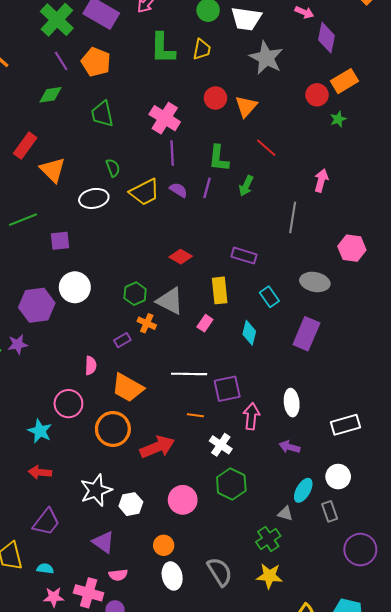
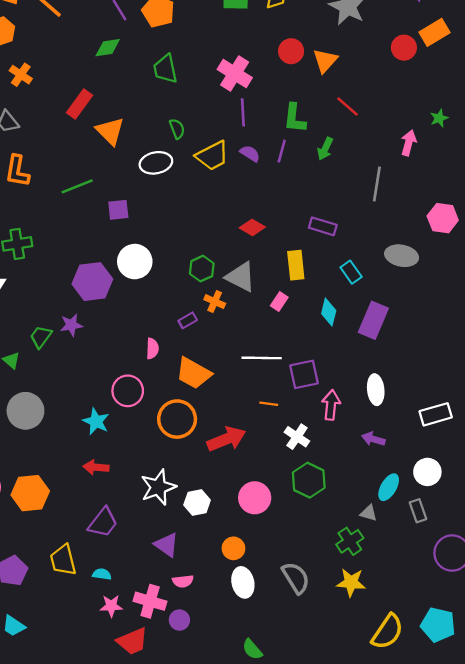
green star: (338, 119) -> (439, 118), moved
purple rectangle: (306, 334) -> (373, 320), moved

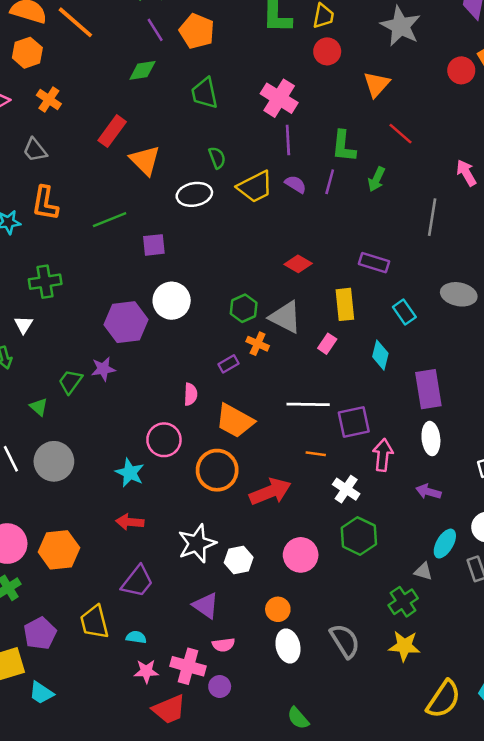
red circle: (291, 51) -> (327, 51), moved
pink arrow: (409, 143) -> (466, 173), turned -45
purple rectangle: (373, 320) -> (428, 389), moved, turned -32

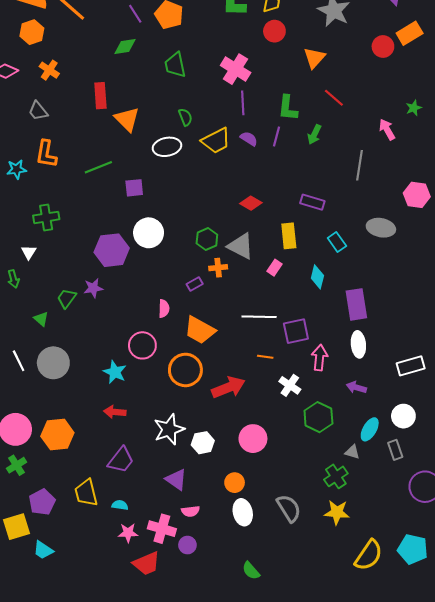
red rectangle: (112, 131) -> (100, 96), turned -40
orange cross: (258, 344) -> (218, 268), turned -30
green hexagon: (359, 536) -> (318, 417), moved

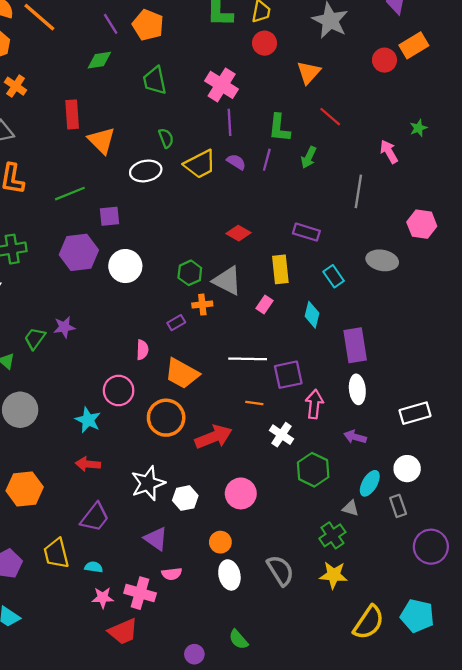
purple hexagon: (112, 250) -> (79, 252), moved
purple circle: (187, 545) -> (194, 654), moved

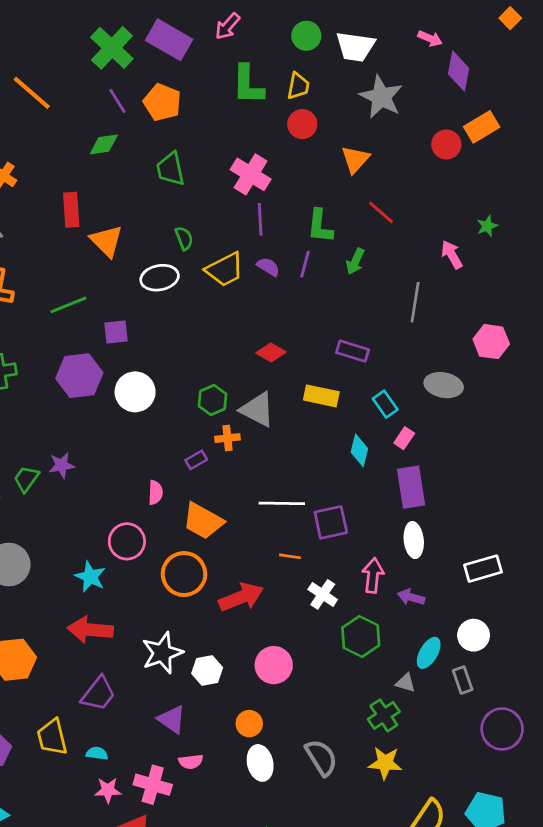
yellow rectangle: (280, 269) -> (321, 396), turned -72
pink rectangle: (265, 305) -> (404, 438), moved
pink arrow: (314, 404) -> (373, 575), moved
red arrow: (88, 464) -> (90, 630), size x1.5

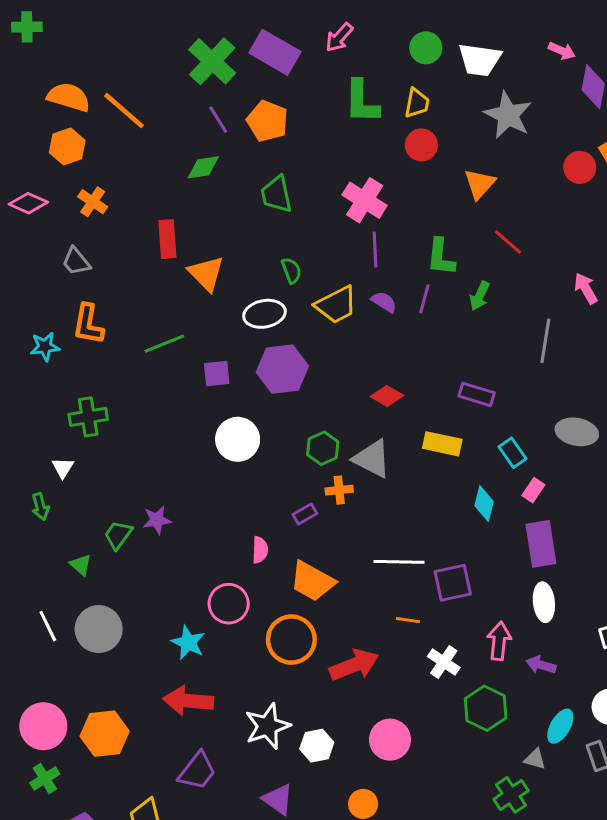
purple hexagon: (79, 376) -> (282, 369), moved

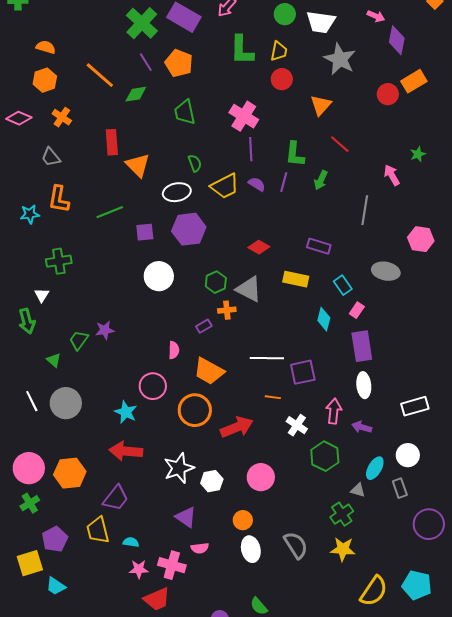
orange semicircle: (69, 97) -> (46, 47), size x0.7
orange line: (124, 111) -> (100, 75), moved
green arrow: (40, 507) -> (27, 321), size x1.4
purple trapezoid: (197, 771) -> (116, 498), moved

